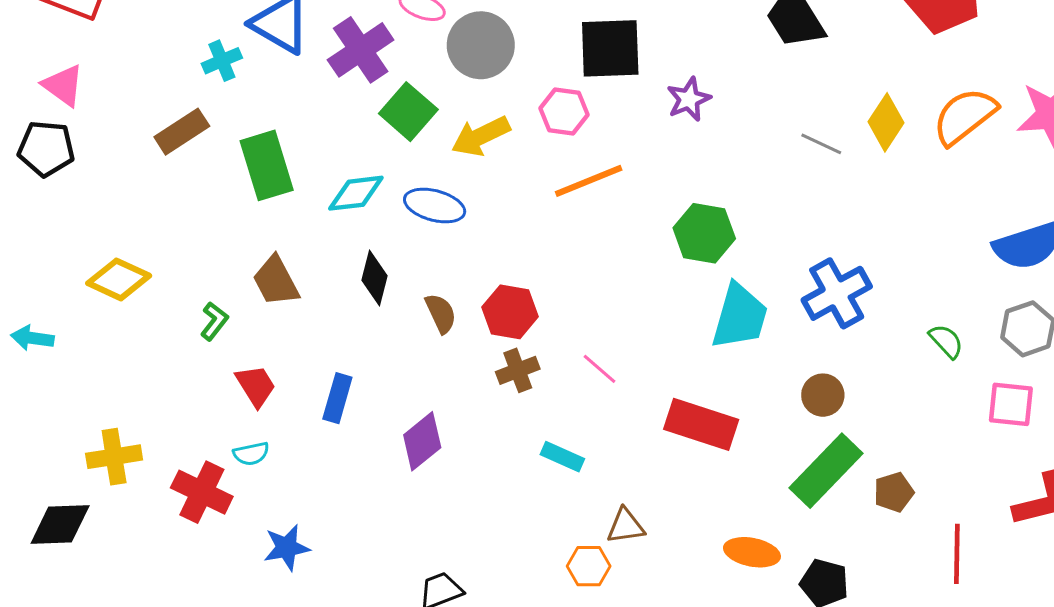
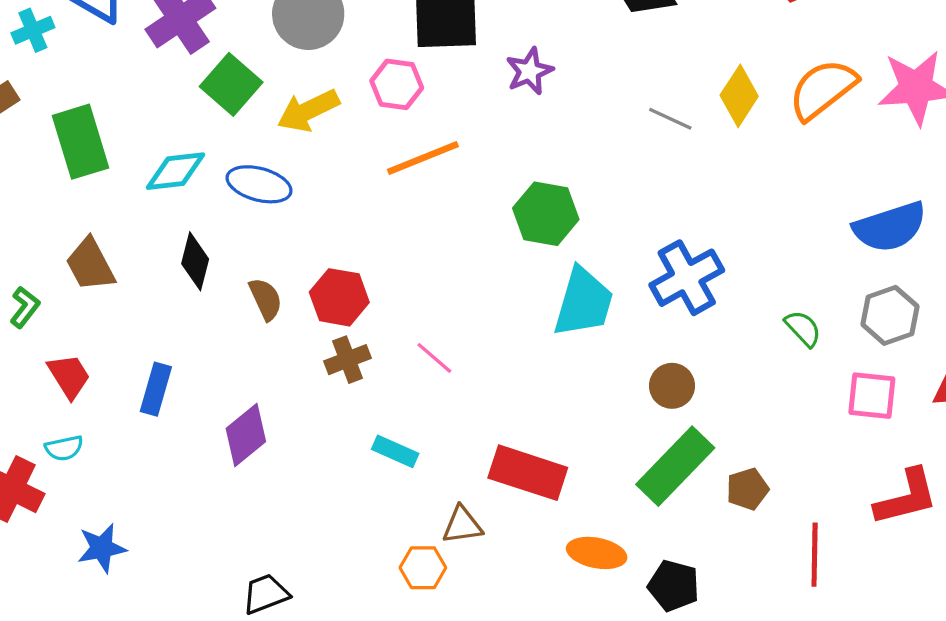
red rectangle: (701, 424) -> (528, 473), moved

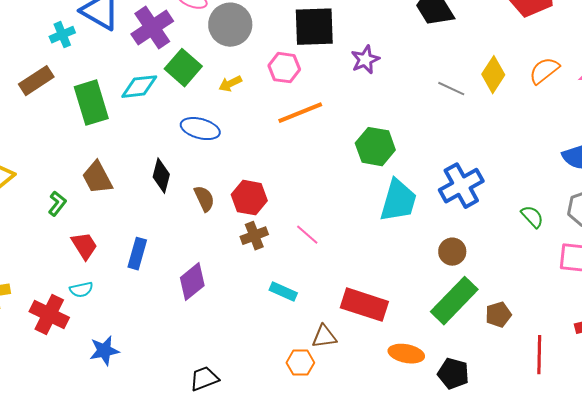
orange semicircle: (823, 89) -> (544, 71), size x0.7
yellow arrow: (308, 111) -> (230, 84), size x0.6
cyan diamond: (175, 171) -> (139, 87), moved

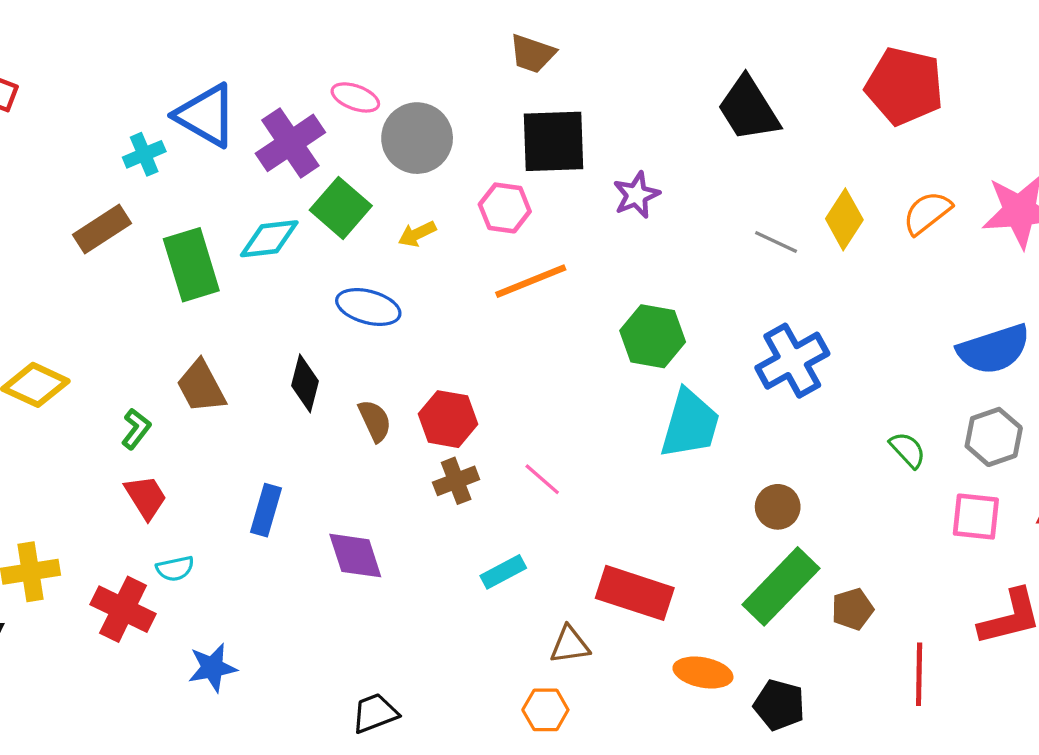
blue cross: (461, 186) -> (792, 361), moved
red trapezoid: (84, 246) -> (146, 497), moved
purple diamond: (192, 282) -> (355, 556), turned -69
cyan rectangle: (283, 292) -> (503, 572), turned -52
orange hexagon: (300, 363) -> (545, 710), moved

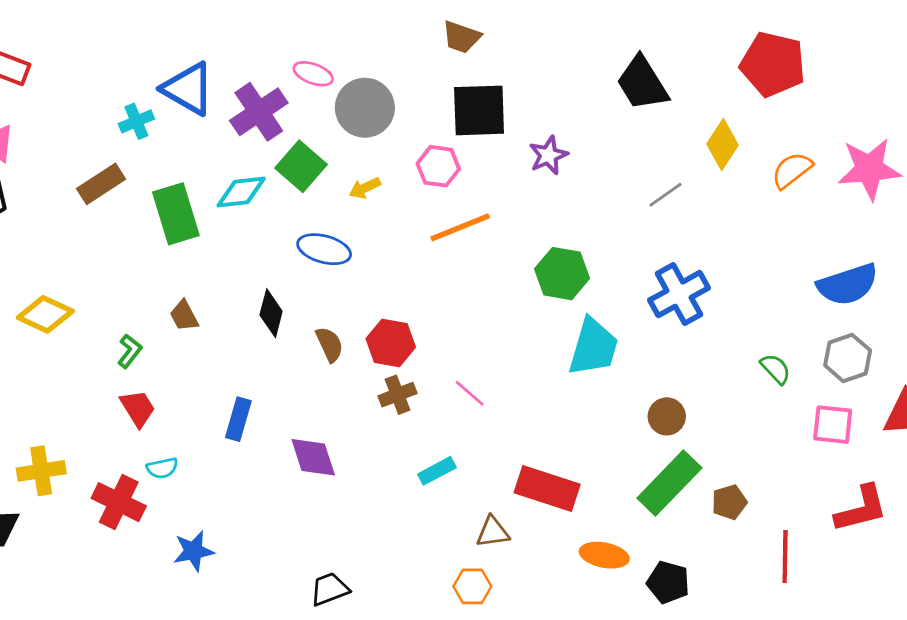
yellow diamond: (844, 219) -> (723, 144), moved
gray line: (776, 242) -> (665, 195), turned -60
brown trapezoid: (201, 387) -> (184, 316), size x0.7

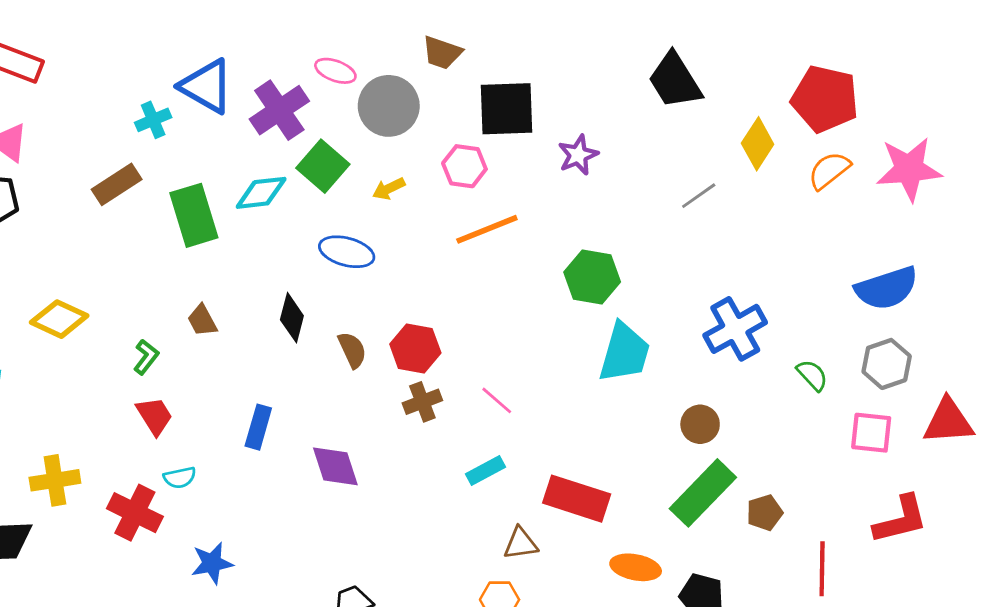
brown trapezoid: (461, 37) -> (442, 53), moved
red pentagon: (773, 64) -> (825, 99), moved
blue cross: (679, 294) -> (735, 329), moved
cyan rectangle: (437, 471) -> (485, 471), moved

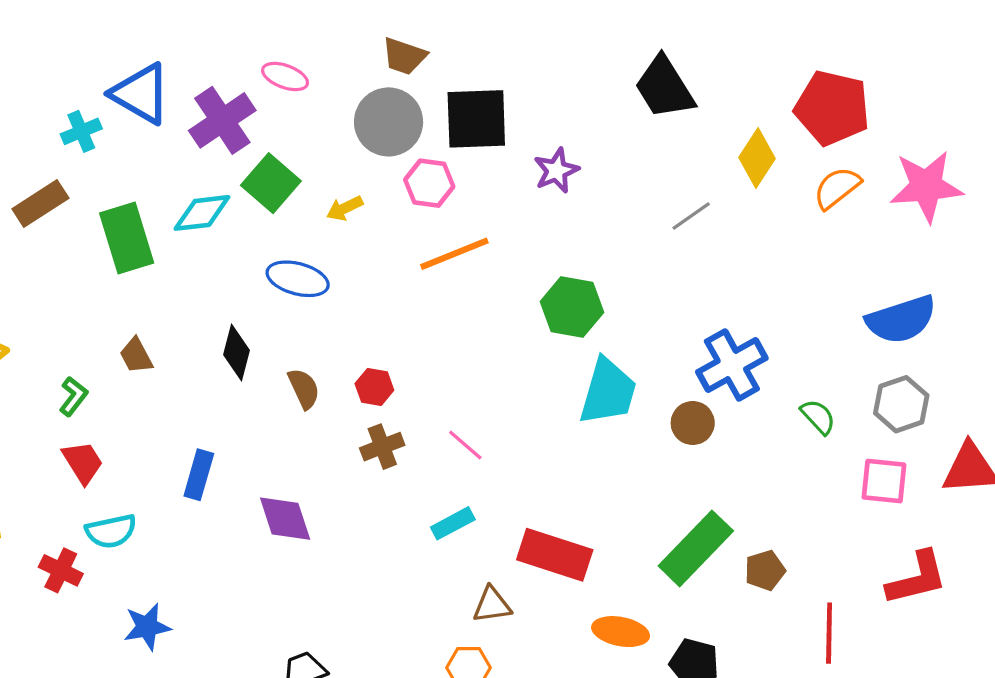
gray circle: (389, 106) -> (389, 122), moved
red hexagon: (415, 349) -> (374, 387), size x0.7
brown circle: (700, 424) -> (693, 423), moved
cyan semicircle: (180, 478) -> (111, 531), size x1.4
red cross: (135, 513) -> (61, 570), size x0.7

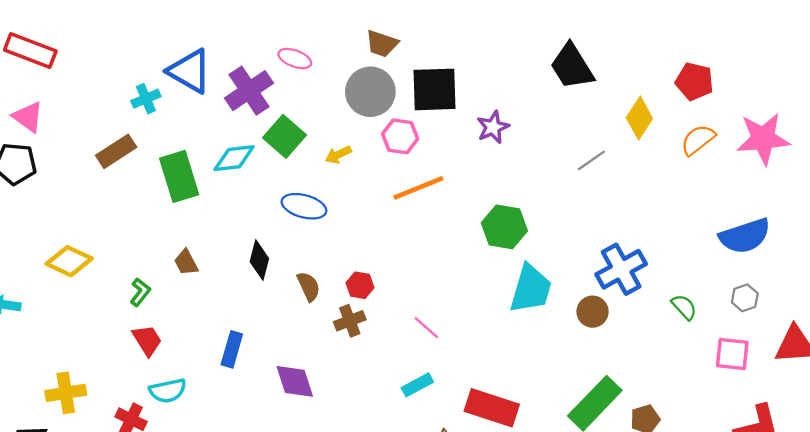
red pentagon: (832, 108) -> (694, 81), size x0.7
gray hexagon: (901, 404) -> (745, 298), size x0.7
brown cross: (382, 447) -> (350, 321), moved

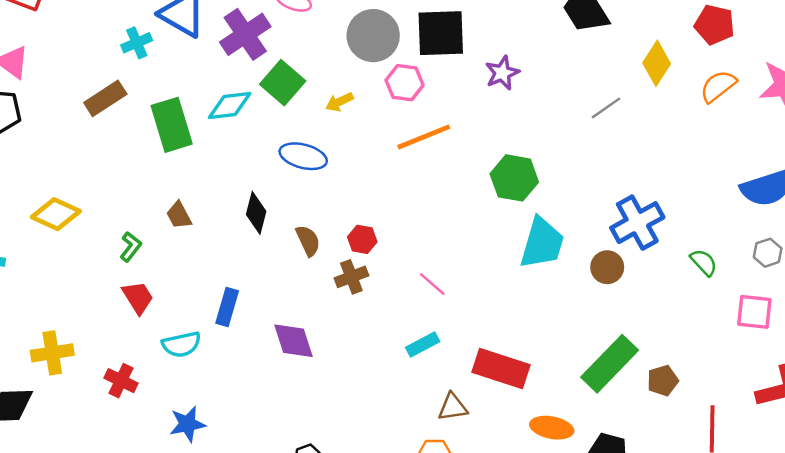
cyan semicircle: (168, 391) -> (181, 344), moved

